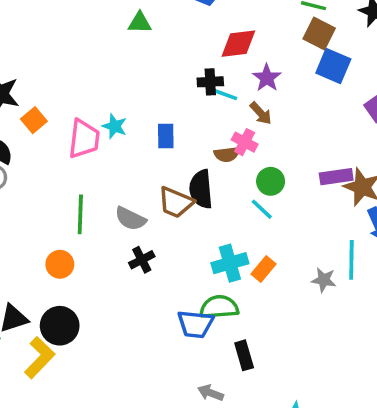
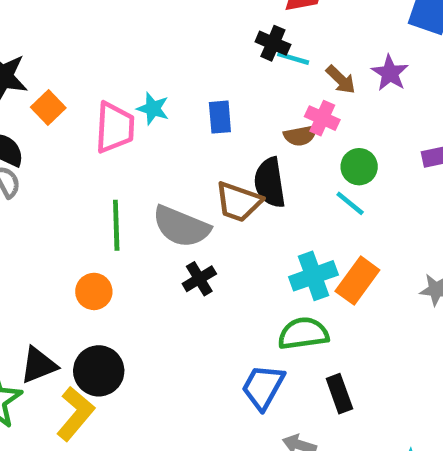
purple star: (267, 78) -> (390, 73), moved
black cross: (210, 82) -> (273, 43), turned 30
gray semicircle: (130, 219) -> (181, 227), size x1.4
orange rectangle: (264, 269) -> (357, 281), size x1.4
blue trapezoid: (195, 324) -> (263, 387), moved, turned 117

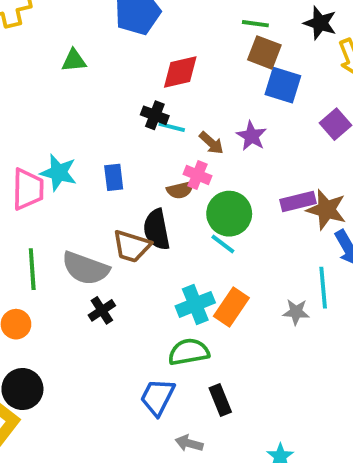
cyan star: (153, 109) -> (59, 173), size x1.4
green circle: (359, 167) -> (229, 214), size x1.5

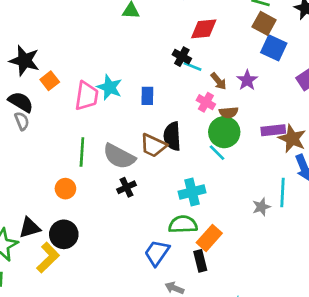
brown semicircle: (180, 190) -> (229, 113), moved
orange rectangle: (231, 307) -> (209, 238), moved
gray star: (296, 312) -> (261, 207), turned -30

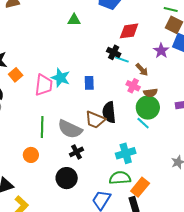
purple star: (247, 80) -> (161, 51), moved
black circle: (64, 234) -> (67, 178), moved

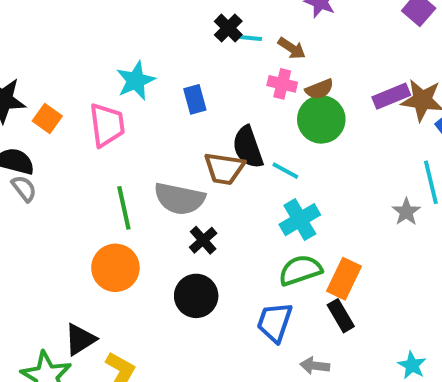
black cross: (114, 52) -> (228, 28), turned 32
cyan star: (61, 78) -> (136, 81), moved, turned -30
cyan line: (143, 123) -> (285, 171), moved
orange circle: (31, 155) -> (115, 268), size x1.5

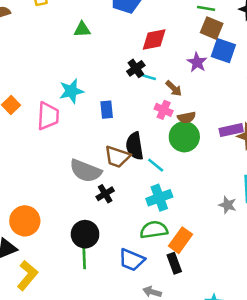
green line: (124, 208) -> (84, 255), moved
gray star: (406, 212) -> (228, 205), turned -30
black cross: (203, 240) -> (105, 194), moved
orange circle: (115, 268) -> (25, 221), moved
blue trapezoid: (275, 322) -> (132, 260), turned -96

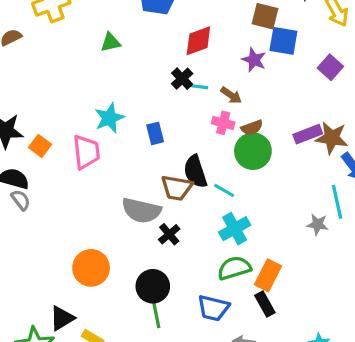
orange circle: (25, 221) -> (91, 268), moved

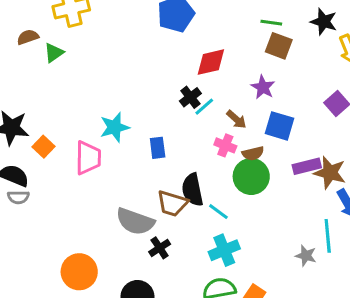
blue square: (283, 41) -> (279, 126), moved
green triangle: (111, 42) -> (54, 53), moved, turned -30
cyan line: (197, 86) -> (204, 107), turned -55
gray semicircle: (21, 200) -> (18, 197), turned 120

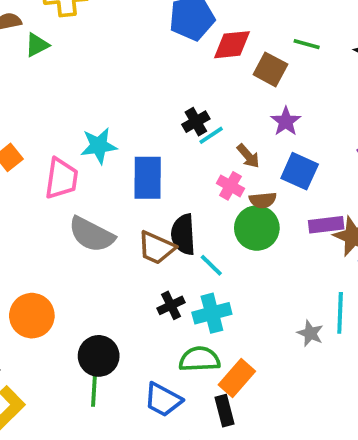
brown square: (279, 46) -> (270, 69), moved
red diamond: (211, 62) -> (232, 45), moved
blue rectangle: (158, 148) -> (148, 178), size x1.6
gray semicircle: (135, 221) -> (91, 234), moved
black cross: (160, 248) -> (171, 305), moved

